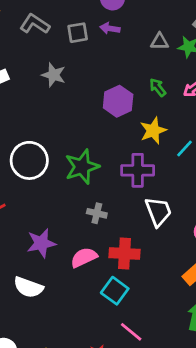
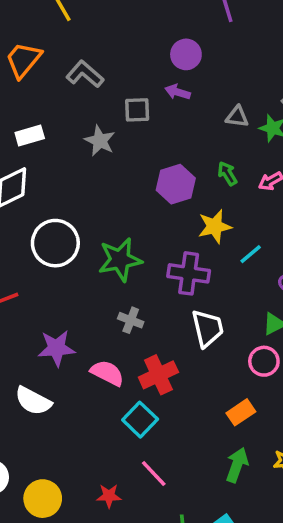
gray square: (78, 33) -> (137, 110), moved
red cross: (125, 253) -> (158, 375), turned -36
pink semicircle: (84, 257) -> (107, 373), turned 44

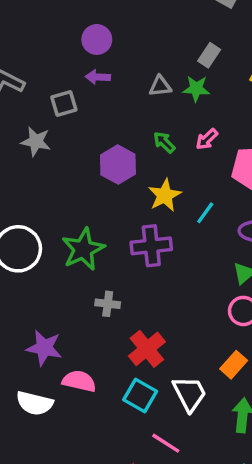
white trapezoid: (207, 328) -> (190, 394), moved
purple star: (57, 348) -> (44, 348), turned 30
pink semicircle: (107, 373) -> (79, 381), moved

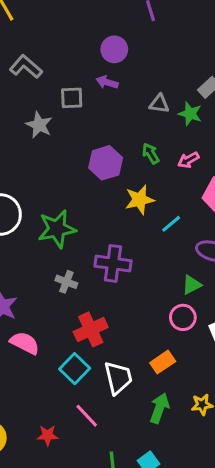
purple cross: (151, 246) -> (113, 263), moved

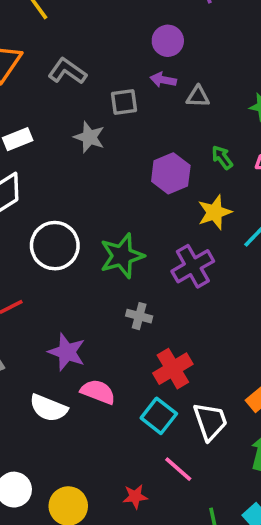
gray triangle: (159, 104) -> (198, 97), moved
purple cross: (113, 263) -> (193, 266), moved, turned -32

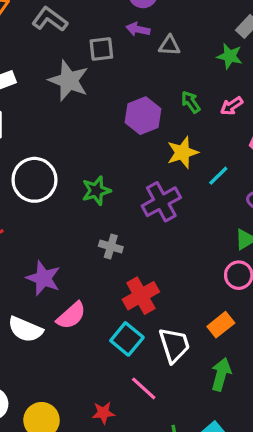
gray star: (89, 137) -> (69, 81), size x1.4
green star: (122, 256) -> (96, 191), size x0.7
pink semicircle: (98, 392) -> (71, 316), turned 116

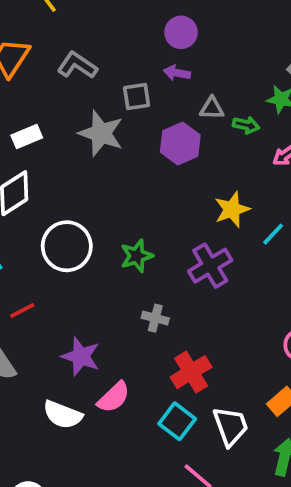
gray triangle: (169, 45) -> (212, 108), moved
green arrow: (191, 102) -> (246, 125), moved, turned 140
purple hexagon: (143, 116) -> (180, 143), moved

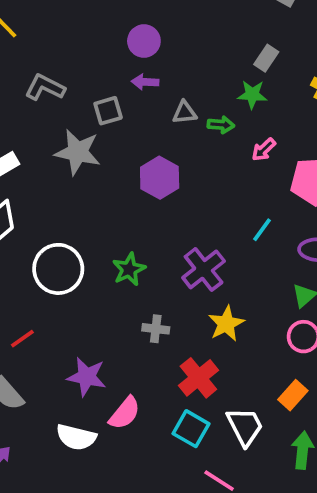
purple hexagon: (180, 143) -> (160, 178), moved
yellow star: (232, 209) -> (226, 324), moved

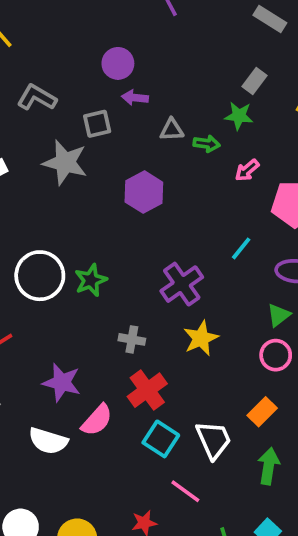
purple circle: (144, 41) -> (118, 63), moved
green star: (129, 269) -> (91, 280), moved
red cross: (198, 378) -> (147, 390), moved

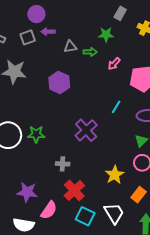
gray rectangle: (255, 81) -> (120, 13), moved
gray square: (97, 124) -> (28, 37), moved
green star: (91, 280) -> (36, 134), turned 30
yellow star: (201, 338) -> (115, 175), moved

